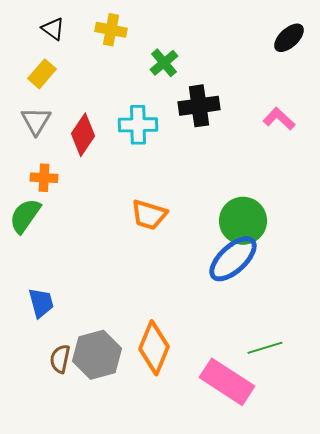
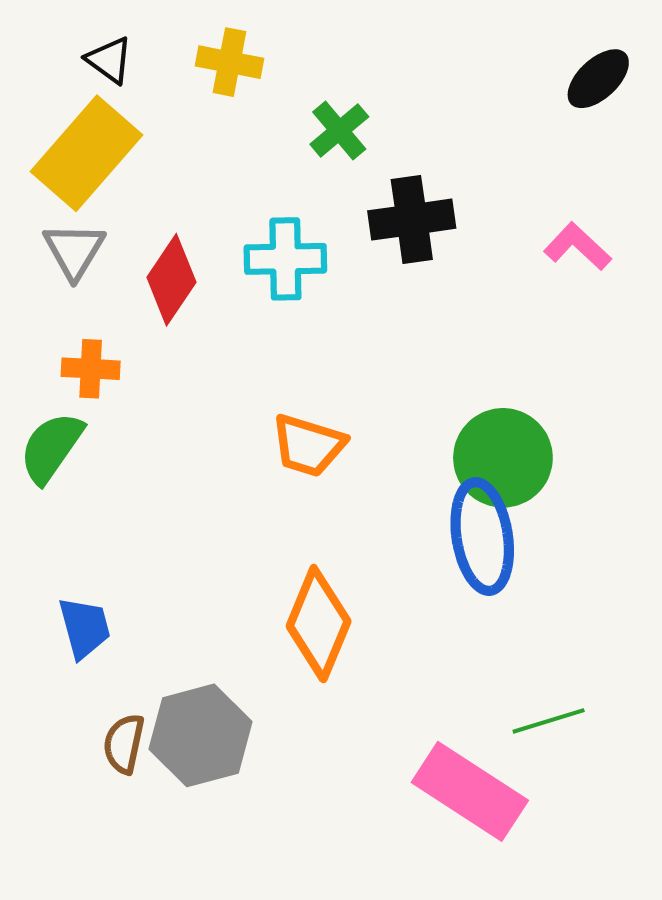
yellow rectangle: (42, 74) -> (87, 153), size x1.8
blue ellipse: (233, 259) -> (482, 537), turned -56
orange diamond: (154, 348) -> (319, 624), moved

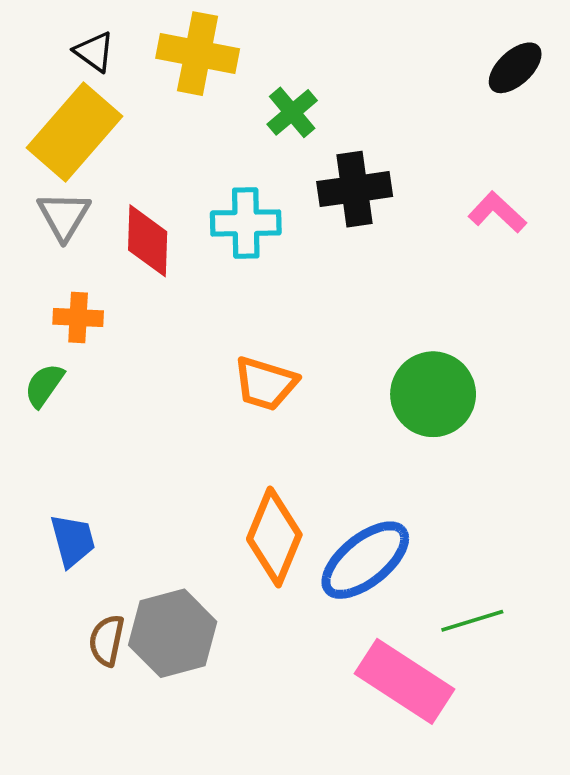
yellow cross: (229, 62) -> (198, 54), size x1.4
red diamond: (171, 280) -> (148, 241), turned -32
green semicircle: (51, 447) -> (44, 385), size x0.7
blue ellipse: (482, 537) -> (365, 560), moved, turned 60

